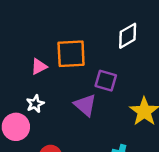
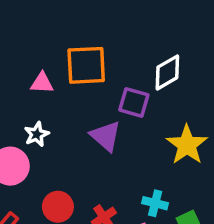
white diamond: (128, 36) -> (167, 72), moved
pink triangle: (39, 67) -> (42, 83), turned 30

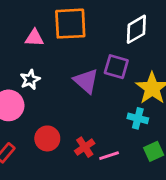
purple square: (134, 102) -> (116, 67), moved
cyan cross: (155, 203) -> (138, 118), moved

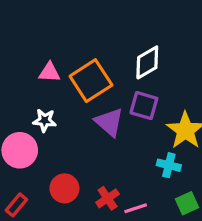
orange square: (70, 24) -> (91, 81), moved, turned -30
white diamond: (136, 29) -> (147, 62), moved
white star: (30, 80) -> (45, 120), turned 30

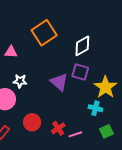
pink triangle: (50, 72) -> (11, 52), moved
orange square: (91, 81) -> (44, 33), moved

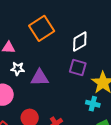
white star: (20, 81) -> (18, 69), moved
purple triangle: (59, 82) -> (40, 78), moved, turned -42

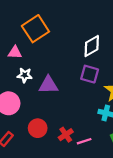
orange square: (42, 28) -> (35, 29), moved

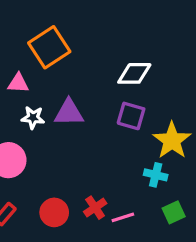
white diamond: (92, 46) -> (134, 73), turned 30
purple triangle: (48, 85) -> (69, 113), moved
red circle: (38, 128) -> (54, 212), moved

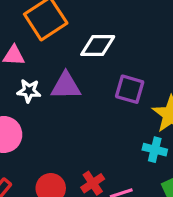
white diamond: (134, 73) -> (98, 46), moved

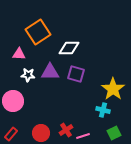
purple square: (130, 89) -> (76, 74), moved

